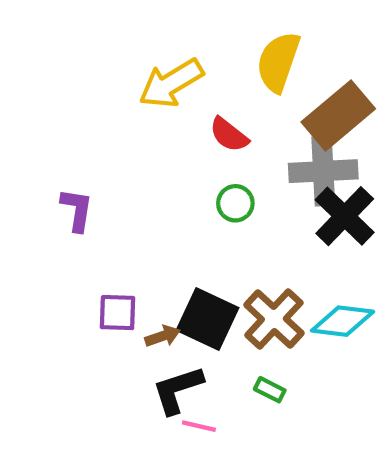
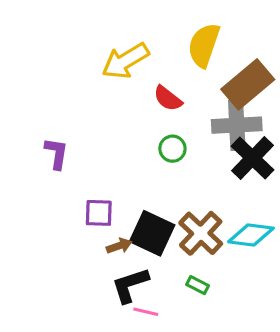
purple square: (118, 313) -> (99, 213), moved

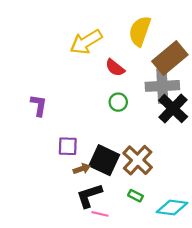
cyan diamond: (251, 235) -> (172, 207), moved

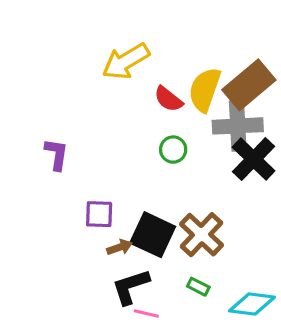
yellow semicircle: (140, 31) -> (205, 90), moved

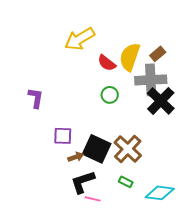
brown rectangle: (249, 85) -> (158, 54), size x0.5

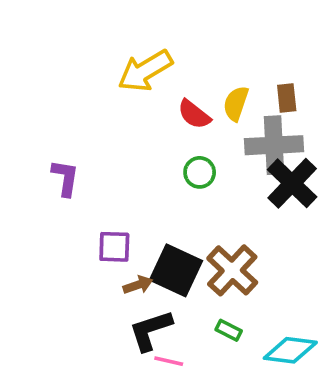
brown rectangle: (158, 54) -> (287, 98), turned -56
yellow semicircle: (130, 57) -> (236, 103), size x0.7

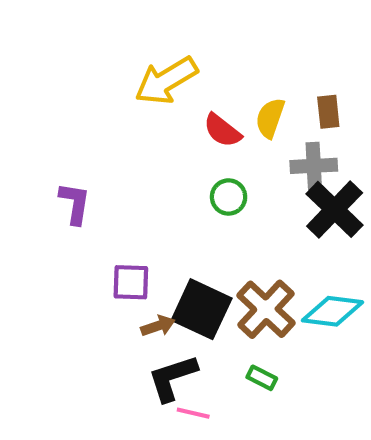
gray cross: (274, 145) -> (314, 166), size x0.7
cyan diamond: (290, 350) -> (332, 311), moved

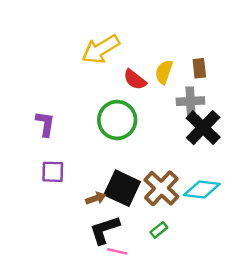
green circle: (229, 197) -> (117, 120), moved, size x1.8
purple square: (131, 282) -> (53, 172), moved
green rectangle: (262, 378) -> (159, 230), turned -66

